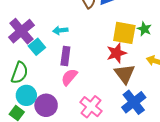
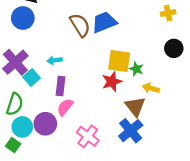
green star: (144, 29) -> (136, 69), moved
brown triangle: (125, 74) -> (135, 106), moved
purple circle: (46, 105) -> (45, 124), moved

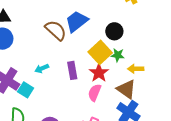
black circle: (174, 48) -> (114, 31), moved
yellow square: (119, 61) -> (100, 52), turned -35
purple rectangle: (60, 86) -> (72, 70), moved
pink semicircle: (65, 107) -> (95, 93), moved

